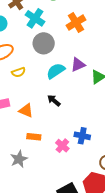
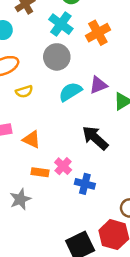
cyan cross: (35, 18) -> (61, 24), moved
black arrow: (54, 100) -> (95, 138), moved, size x1.6
blue cross: (82, 136) -> (85, 184), moved
pink cross: (62, 146) -> (63, 166), moved

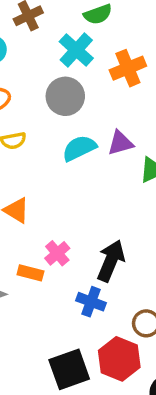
black arrow: (95, 138) -> (111, 261), moved, turned 64
orange rectangle: (40, 172) -> (30, 273), moved
blue cross: (85, 184) -> (91, 302), moved

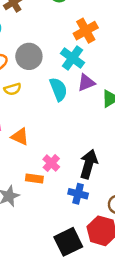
cyan cross: (76, 50) -> (72, 58), moved
gray circle: (65, 96) -> (29, 56), moved
cyan semicircle: (79, 148) -> (58, 89), turned 100

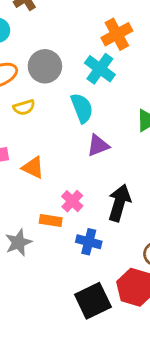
purple triangle: (86, 83) -> (98, 145), moved
blue cross: (78, 194) -> (89, 242), moved

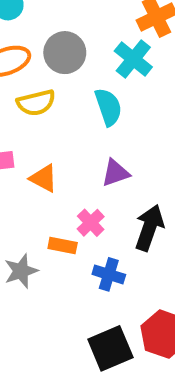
yellow semicircle: (24, 107) -> (36, 103), size x1.4
purple triangle: (98, 145) -> (115, 173), moved

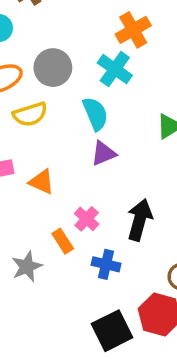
purple triangle: (115, 173) -> (104, 153), moved
orange rectangle: (63, 246) -> (63, 241), turned 50

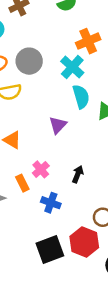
cyan semicircle: (95, 114) -> (81, 97), moved
purple triangle: (104, 153) -> (58, 125), turned -30
black arrow: (140, 220) -> (78, 174), size x0.6

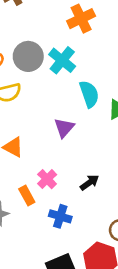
orange cross: (88, 41) -> (81, 19), moved
cyan cross: (72, 67) -> (62, 60), moved
black arrow: (78, 174) -> (89, 183), turned 35

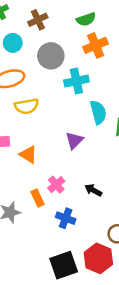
gray circle: (28, 56) -> (51, 56), moved
cyan cross: (62, 60) -> (76, 81), turned 35
black arrow: (89, 183) -> (93, 190), turned -119

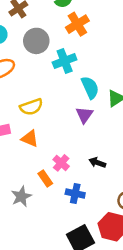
yellow semicircle: (27, 106) -> (31, 107), moved
purple triangle: (74, 140) -> (84, 115), moved

